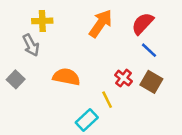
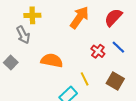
blue line: (149, 50) -> (118, 47), moved
red cross: (124, 78) -> (98, 51), moved
brown square: (151, 82) -> (115, 81), moved

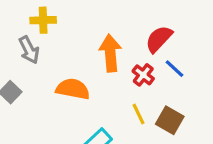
orange arrow: (79, 17) -> (110, 53), moved, turned -40
red semicircle: (113, 17) -> (159, 39), moved
yellow line: (85, 79) -> (139, 114), moved

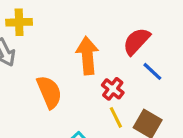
red cross: (143, 75) -> (113, 89), moved
orange semicircle: (73, 89) -> (49, 92), turned 56

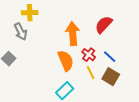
blue line: (152, 71) -> (110, 57), moved
orange semicircle: (49, 92) -> (66, 61), moved

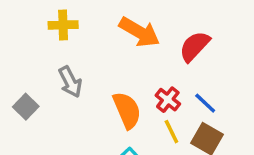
gray arrow: (21, 32) -> (70, 82), moved
orange arrow: (73, 34) -> (139, 32), moved, turned 125

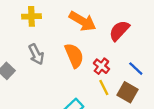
blue line: (205, 103) -> (136, 69), moved
orange semicircle: (127, 110) -> (74, 55), moved

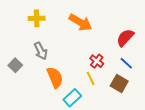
red semicircle: (119, 31) -> (125, 38), moved
orange semicircle: (74, 55) -> (55, 77), moved
yellow line: (104, 88) -> (91, 78), moved

